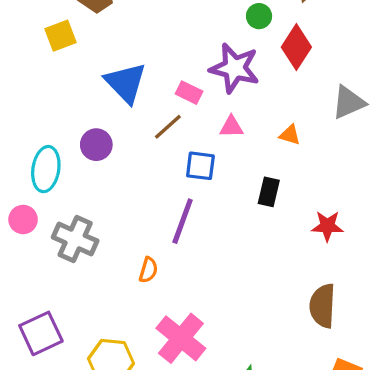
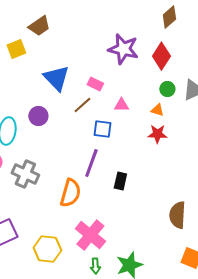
green circle: (259, 16) -> (167, 89), moved
purple star: (235, 68) -> (123, 49), moved
black rectangle: (269, 192) -> (120, 181), moved
red star: (327, 226) -> (157, 134), moved
orange semicircle: (148, 270) -> (70, 193), size x1.8

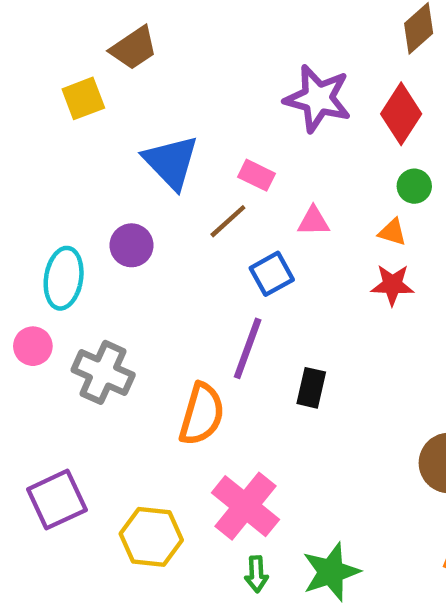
blue square: (102, 129) -> (272, 274), turned -36

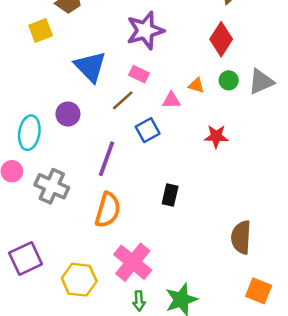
purple star: (318, 98) -> (145, 31), moved, turned -30
orange triangle: (392, 232) -> (196, 85), moved
purple line: (248, 348) -> (107, 159), moved

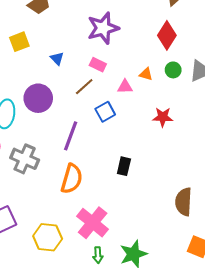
yellow square: (41, 31) -> (19, 42), moved
blue triangle: (90, 67) -> (57, 58), size x0.5
purple circle: (68, 114) -> (38, 98), size x1.4

